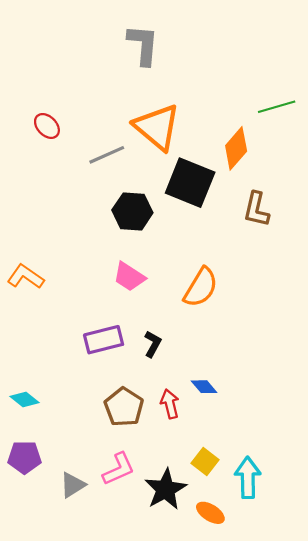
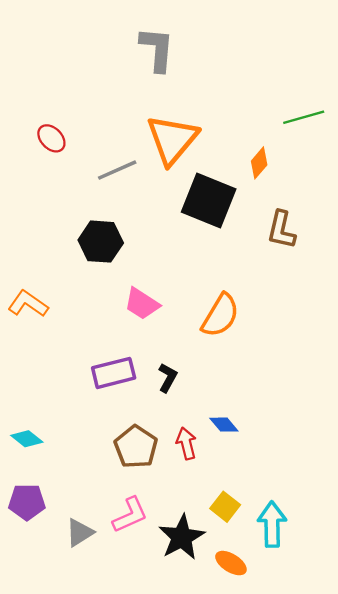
orange triangle: (157, 127) -> (172, 140), turned 30
orange diamond: (236, 148) -> (259, 163), size x0.7
black hexagon: (132, 211) -> (101, 242), moved

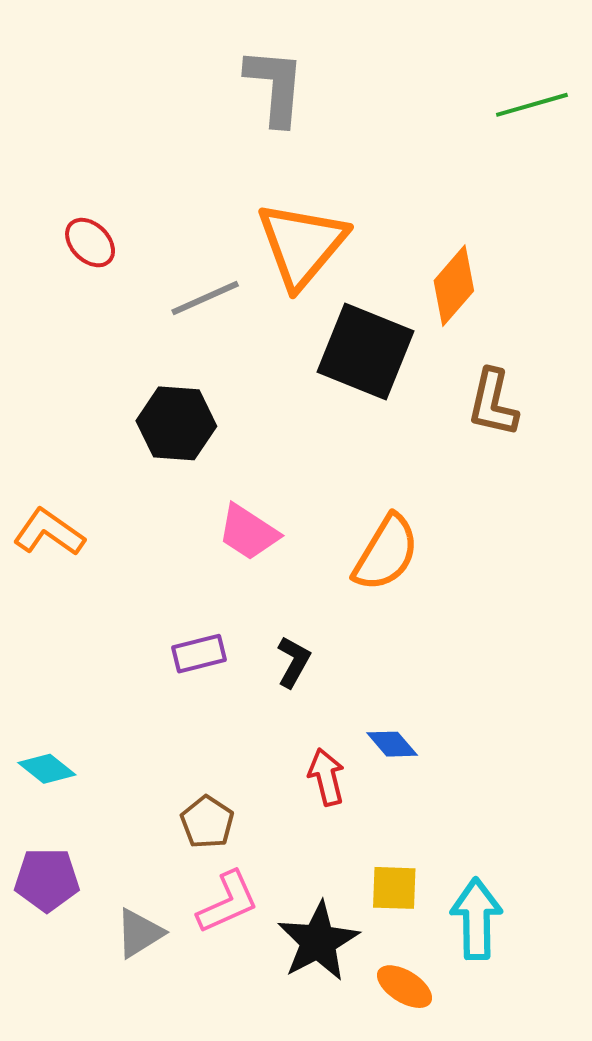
green line: (304, 117) -> (532, 105), moved
orange diamond: (259, 163) -> (454, 286), size x1.4
purple rectangle: (114, 373) -> (199, 654), size x0.7
brown pentagon: (136, 447) -> (207, 822), moved, size x0.7
yellow square: (225, 507) -> (394, 888), turned -36

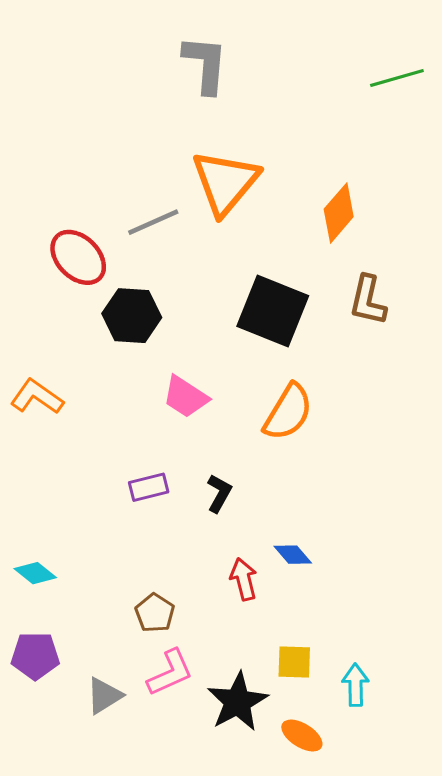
red ellipse: (90, 243) -> (78, 257), moved, size x1.5
black square: (365, 351) -> (273, 311), moved
cyan arrow: (476, 919) -> (356, 685), size x0.7

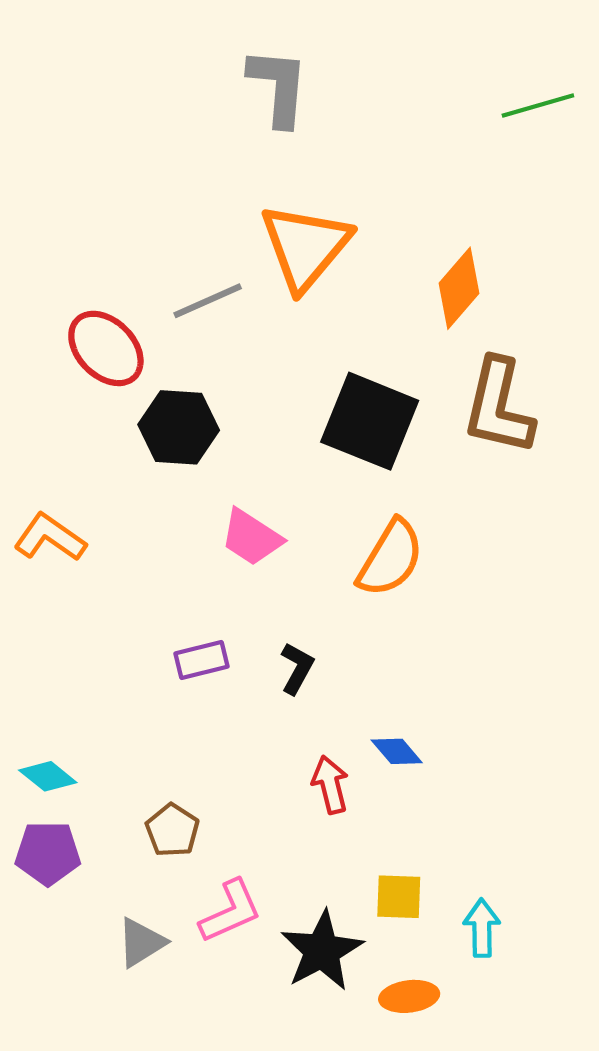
brown L-shape: (368, 300) -> (498, 407), size x1.4
brown pentagon: (155, 613) -> (172, 830), moved
purple pentagon: (35, 656) -> (48, 853), moved
orange ellipse: (302, 736) -> (409, 996), turned -39

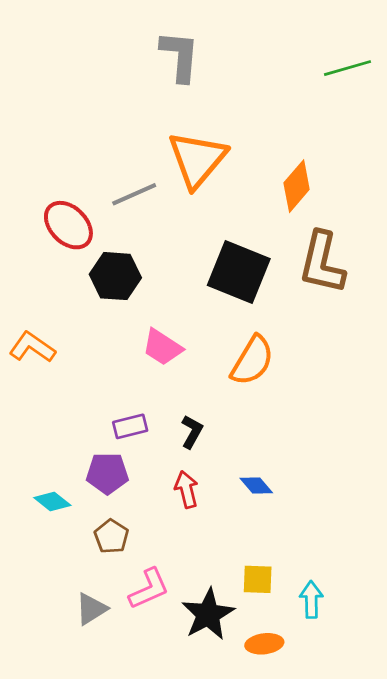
cyan diamond: (48, 776) -> (52, 502), moved
red arrow: (330, 785) -> (187, 489), moved
purple pentagon: (48, 853) -> (107, 473), moved

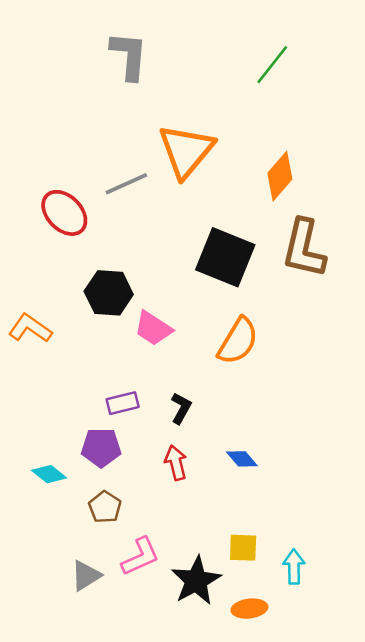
gray L-shape: (180, 56) -> (129, 56), moved
green line: (348, 68) -> (272, 65), moved, turned -36
black hexagon: (115, 276) -> (109, 293), moved

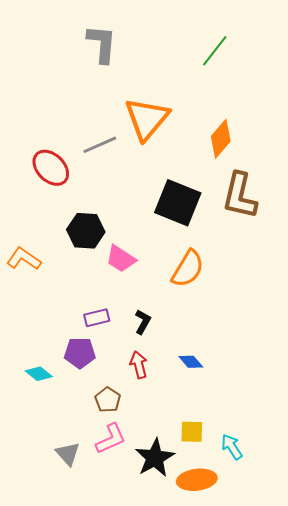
brown pentagon: (105, 507) -> (108, 400), moved
cyan arrow: (294, 567) -> (232, 447), turned -32
gray triangle: (86, 576) -> (68, 454), turned -40
orange ellipse: (249, 609) -> (197, 480), size x1.4

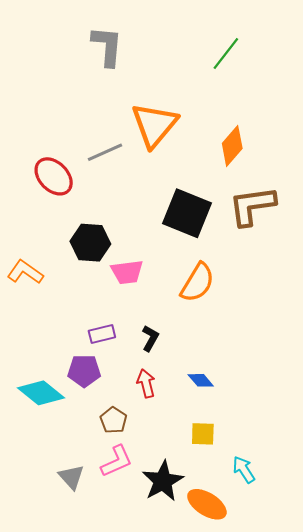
brown L-shape: (240, 196) -> (252, 206), turned 69
pink trapezoid: (121, 259) -> (127, 272), turned -40
cyan diamond: (39, 374) -> (41, 393), size x1.6
yellow square: (192, 432) -> (203, 434), moved
orange ellipse: (197, 480) -> (207, 504), turned 39

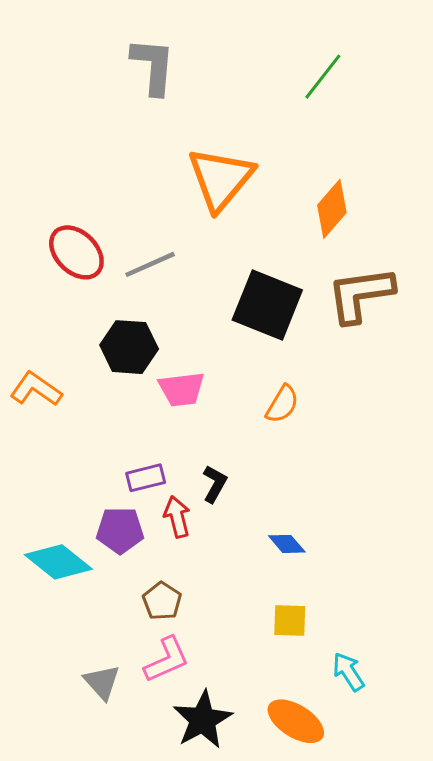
gray line: (105, 152) -> (150, 264), moved
orange semicircle: (198, 283) -> (282, 404), size x0.7
red arrow: (146, 383) -> (177, 517), moved
black star: (163, 481) -> (203, 720), moved

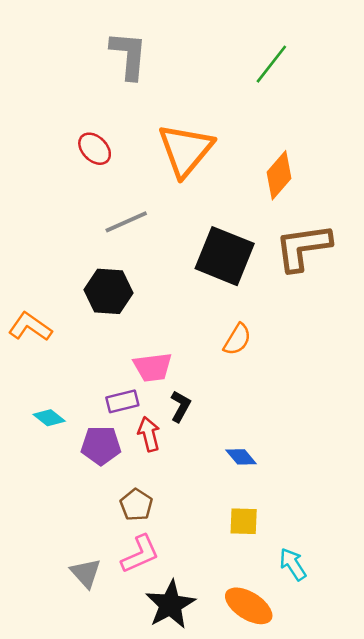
red ellipse: (76, 252) -> (95, 149), moved, size x0.7
pink trapezoid: (182, 389) -> (153, 367), moved
cyan diamond: (58, 562) -> (49, 418), moved, size x0.6

